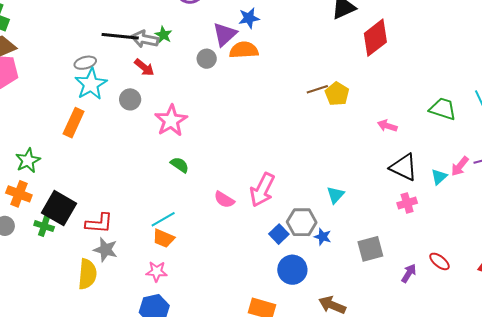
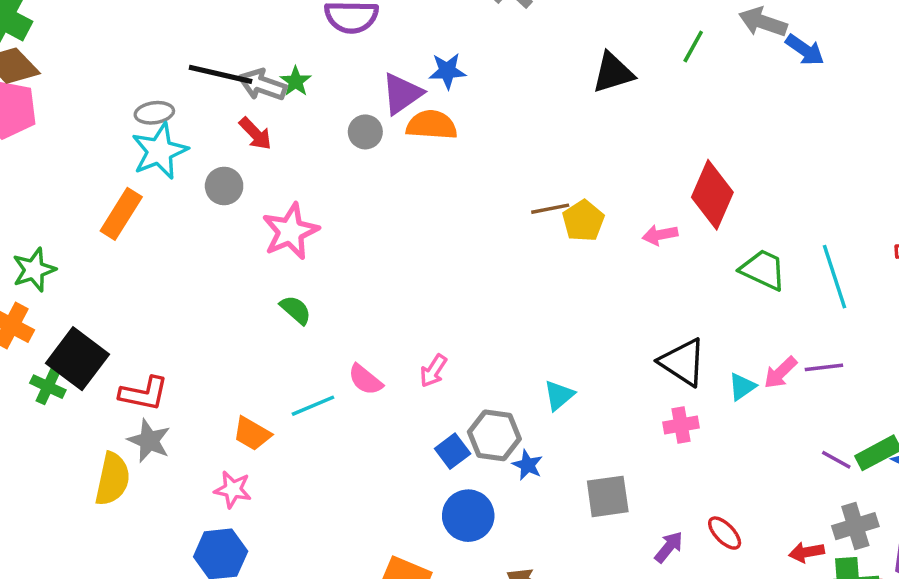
red diamond: (375, 38) -> (712, 195), moved, turned -36
pink arrow: (387, 126) -> (660, 235), moved, turned -36
pink arrow: (262, 190) -> (433, 371), size x0.6
cyan line: (163, 219) -> (313, 406), moved

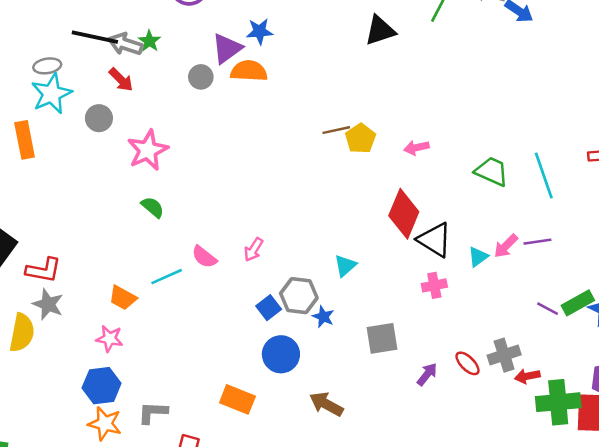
red diamond: (712, 195) -> (404, 214), moved
orange rectangle: (121, 214) -> (25, 140), turned -42
gray cross: (855, 526) -> (504, 355), moved

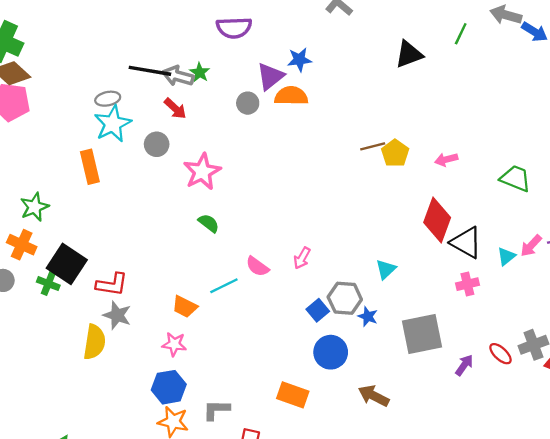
gray square: (382, 338) -> (422, 334), size x1.4

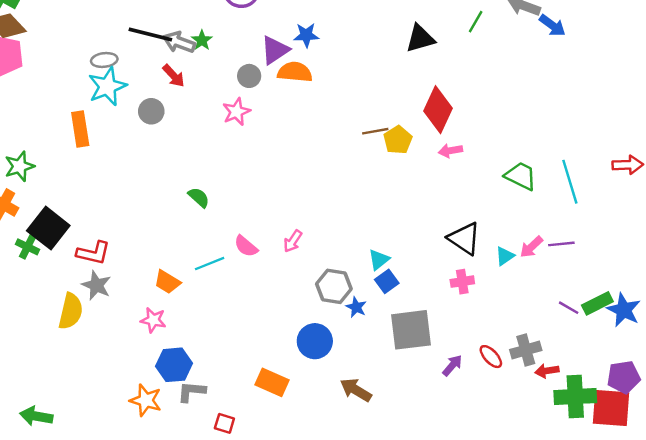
pink star: (202, 172) -> (236, 112), moved, size x0.7
red diamond: (437, 220) -> (438, 110), moved
blue square: (318, 310) -> (387, 281), moved
blue hexagon: (169, 387) -> (174, 365), moved

